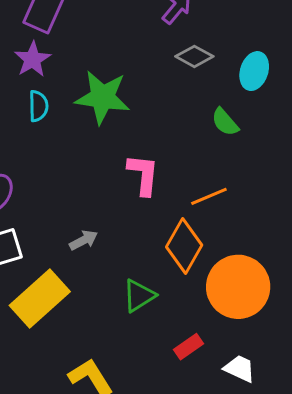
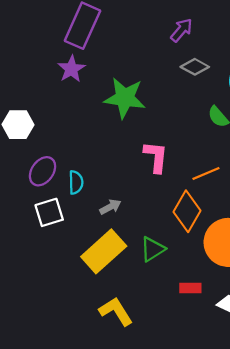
cyan semicircle: (38, 106) -> (76, 182), moved
yellow rectangle: (40, 299) -> (104, 251), moved
red rectangle: (189, 347) -> (190, 288), turned 35

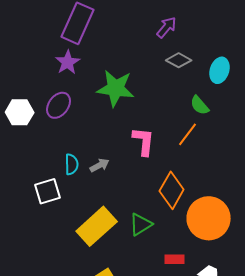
purple ellipse: (43, 171) -> (59, 105), moved
orange line: (206, 173) -> (188, 134), moved, turned -30
gray arrow: (110, 207) -> (100, 165), moved

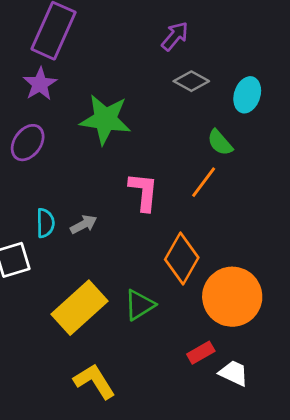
red rectangle: (175, 259) -> (201, 353), moved, turned -30

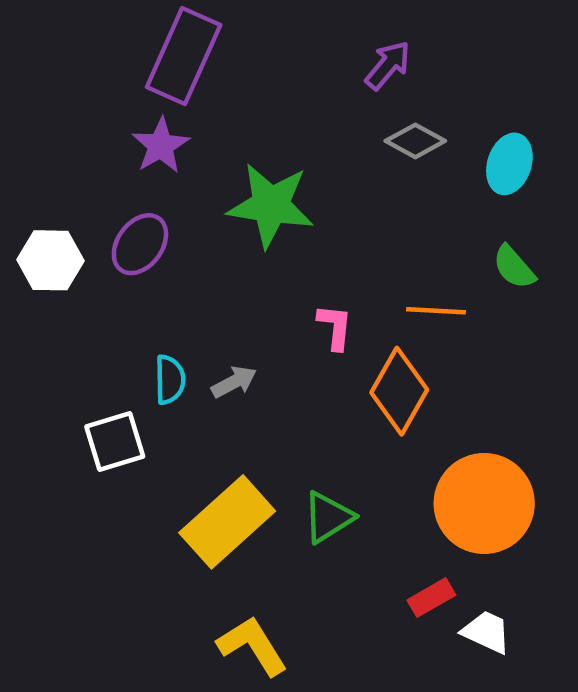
green semicircle: (220, 143) -> (514, 267), moved
orange line: (204, 182) -> (436, 311), turned 56
pink L-shape: (144, 192) -> (335, 327), size x0.7
orange diamond: (182, 259) -> (399, 391), moved

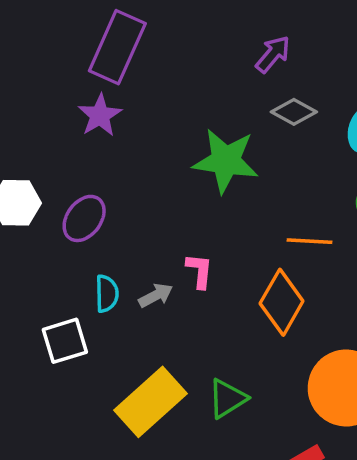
green star: (271, 205) -> (226, 161), moved
purple ellipse: (140, 244) -> (84, 218), moved
pink L-shape: (335, 327) -> (199, 271), moved

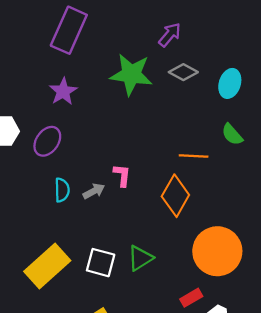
purple star: (100, 115) -> (63, 91), moved
green star: (226, 161) -> (131, 74), moved
white square: (65, 341) -> (101, 263), moved, turned 32
yellow rectangle: (150, 402) -> (47, 266), moved

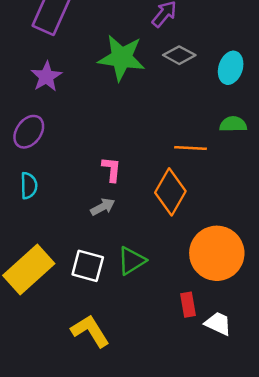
green semicircle: (232, 134) -> (233, 124), turned 130
cyan semicircle: (62, 190) -> (29, 186), moved
gray arrow: (94, 191) -> (103, 207), moved
red rectangle: (191, 298) -> (188, 305), turned -70

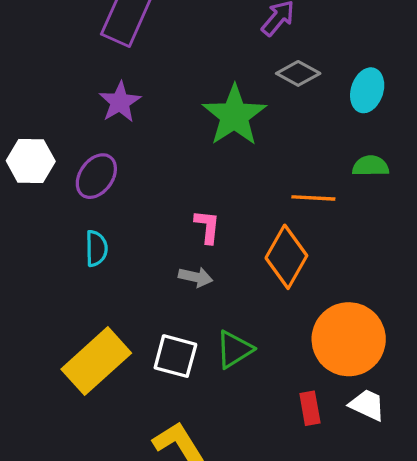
green star: (122, 58) -> (234, 116), moved, turned 30
gray arrow: (103, 207) -> (196, 277), turned 40
white trapezoid: (218, 323) -> (367, 405), moved

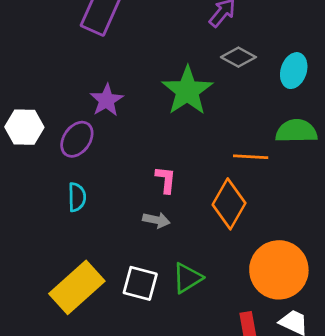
purple star: (120, 102) -> (107, 100), moved
green semicircle: (371, 166) -> (296, 131), size x1.4

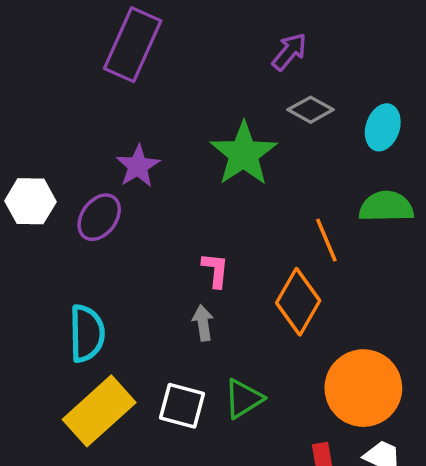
orange line: (251, 157) -> (326, 240), turned 64
cyan semicircle: (77, 197) -> (87, 333), moved, size x1.5
gray arrow: (156, 220) -> (203, 323), turned -110

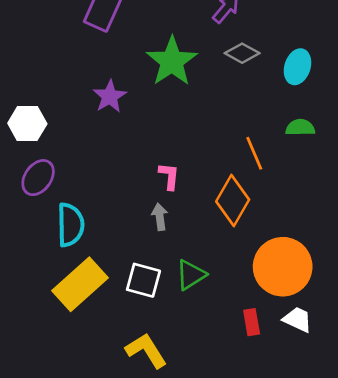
green star: (244, 154) -> (172, 61), moved
green semicircle: (386, 207) -> (300, 128), size x0.7
purple ellipse: (99, 217) -> (38, 178), moved

